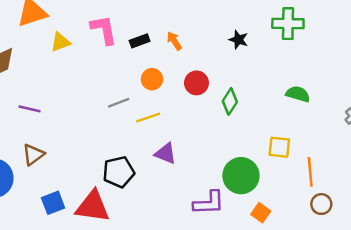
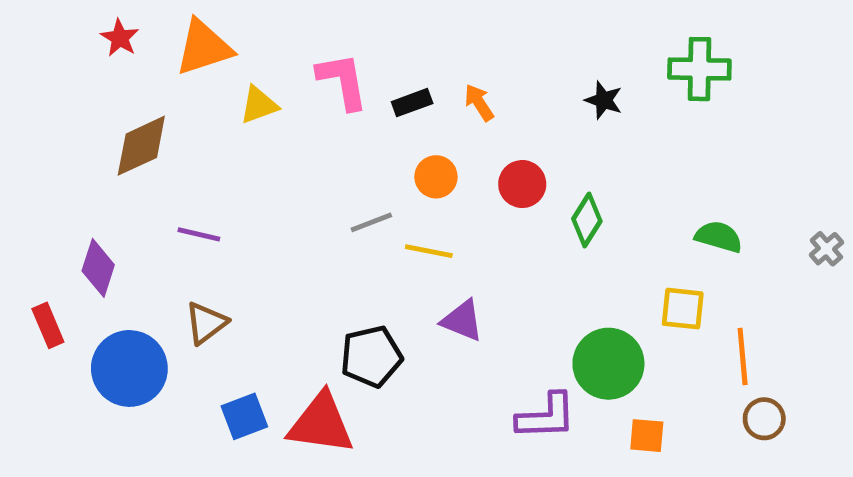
green semicircle: (298, 94) -> (719, 237), moved
yellow line: (148, 118) -> (429, 251), turned 30
orange square: (261, 213) -> (647, 436), turned -30

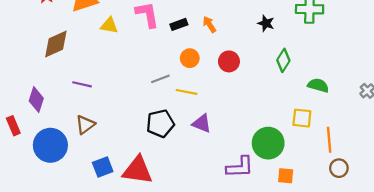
yellow triangle: (259, 105) -> (109, 26), turned 30
green diamond: (587, 220) -> (283, 60), moved
black pentagon: (371, 357) -> (160, 123), moved

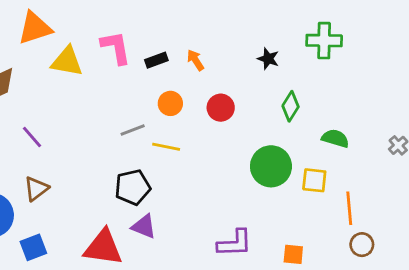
yellow triangle: (109, 26) -> (67, 61), size x1.4
purple line: (82, 84) -> (32, 137), turned 36
purple triangle: (202, 123) -> (144, 226), moved
green circle: (268, 143) -> (271, 166), moved
blue square: (103, 167) -> (33, 247), moved

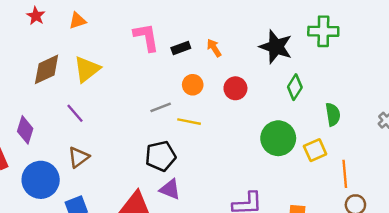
orange triangle: (35, 28) -> (77, 21), size x0.6
black star: (268, 59) -> (276, 47), size x1.8
yellow triangle: (67, 61) -> (87, 69), moved, turned -48
green semicircle: (335, 138) -> (333, 114), turned 65
yellow square: (314, 180) -> (315, 150), turned -30

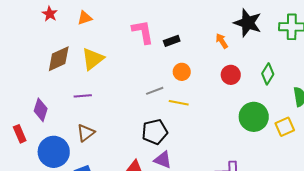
black star: (276, 47) -> (248, 23), moved
orange arrow: (214, 48) -> (222, 41), moved
red circle: (235, 88) -> (231, 75), moved
purple line: (75, 113) -> (83, 96), turned -54

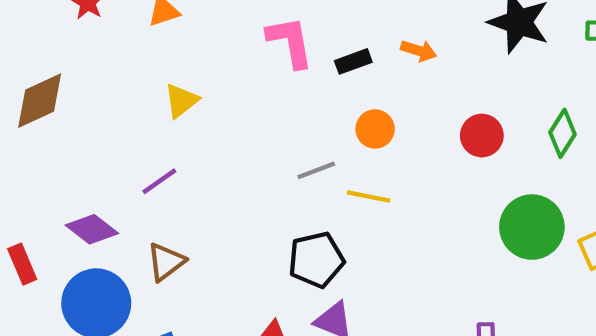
orange arrow: (222, 41) -> (419, 51), moved, turned 140
brown diamond: (59, 59) -> (40, 101), moved
yellow triangle: (93, 59) -> (181, 101), size x0.7
purple line: (83, 96) -> (159, 181), turned -30
purple diamond: (41, 110) -> (92, 229), moved, turned -70

